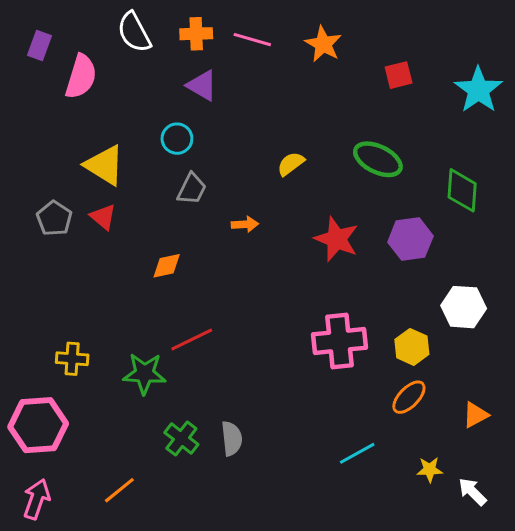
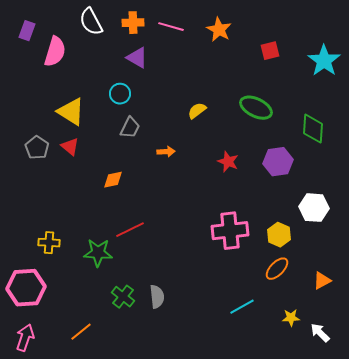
red star: (337, 239) -> (228, 162), size x0.7

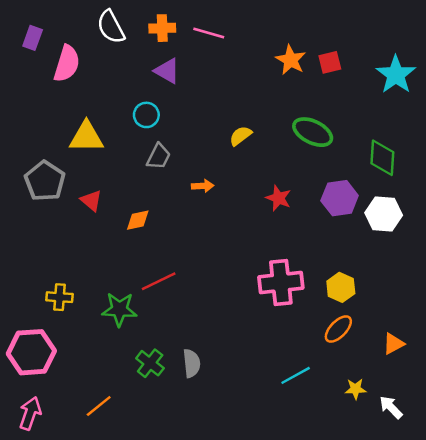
orange star: (219, 30) -> (291, 60), moved
yellow triangle: (71, 112) -> (86, 137), turned -32
red triangle: (70, 147) -> (91, 201), moved
gray pentagon: (37, 148) -> (45, 181), size x1.4
white hexagon: (314, 208) -> (384, 214), moved

